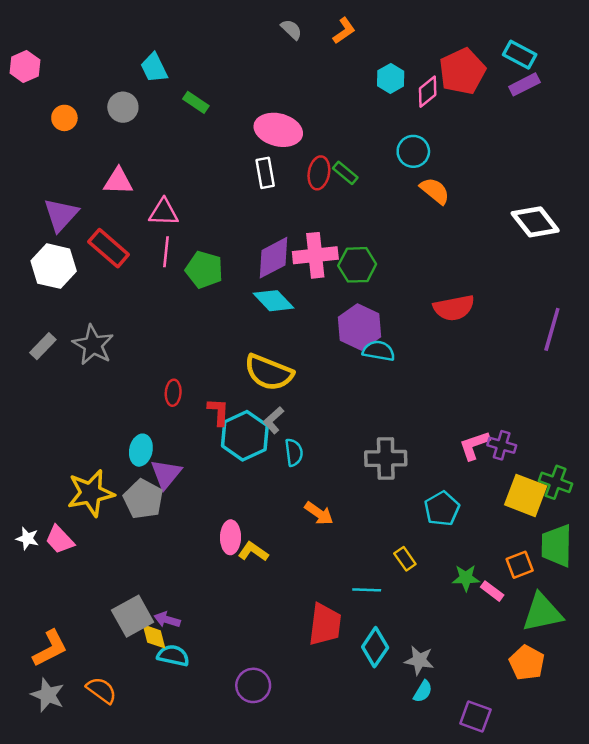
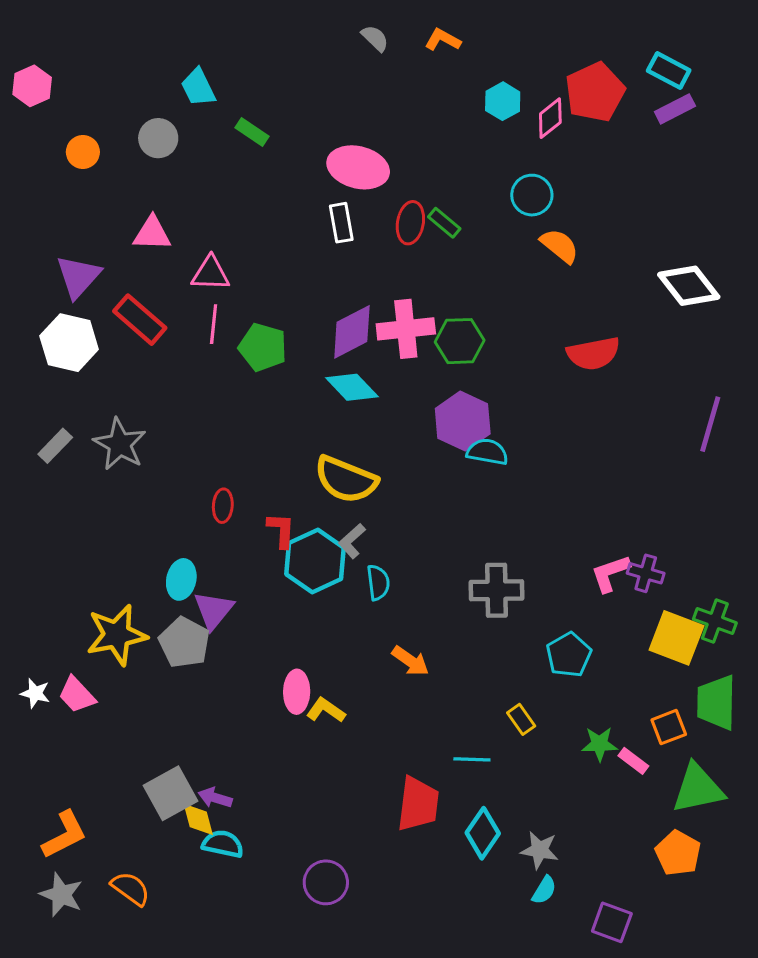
orange L-shape: (344, 31) -> (443, 40), turned -116
red semicircle: (454, 308) -> (593, 353), moved

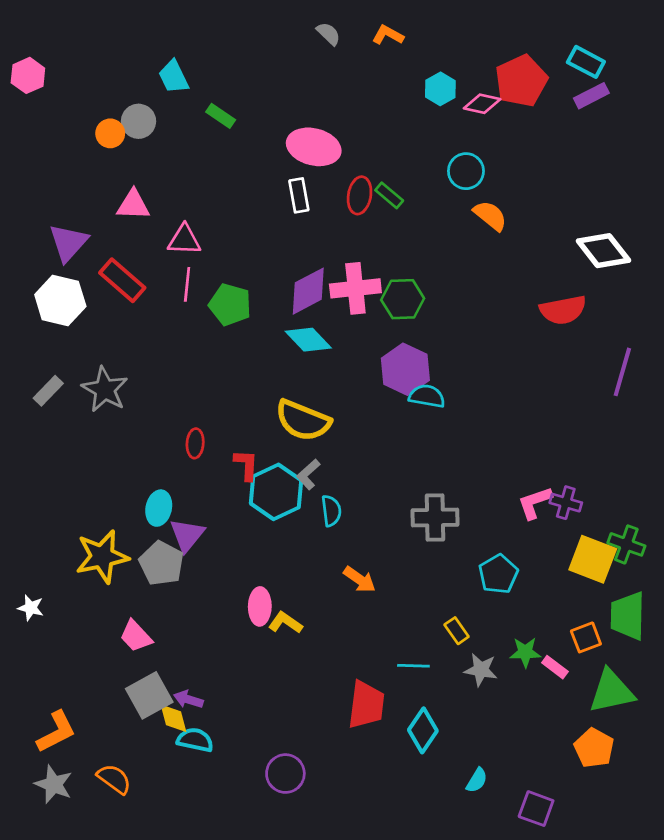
pink diamond: (550, 118) -> (482, 104), turned 51
orange circle: (83, 152) -> (110, 133), moved
red semicircle: (593, 353) -> (563, 310), moved
pink trapezoid: (77, 695) -> (136, 636), moved
gray star: (540, 850) -> (481, 670), moved

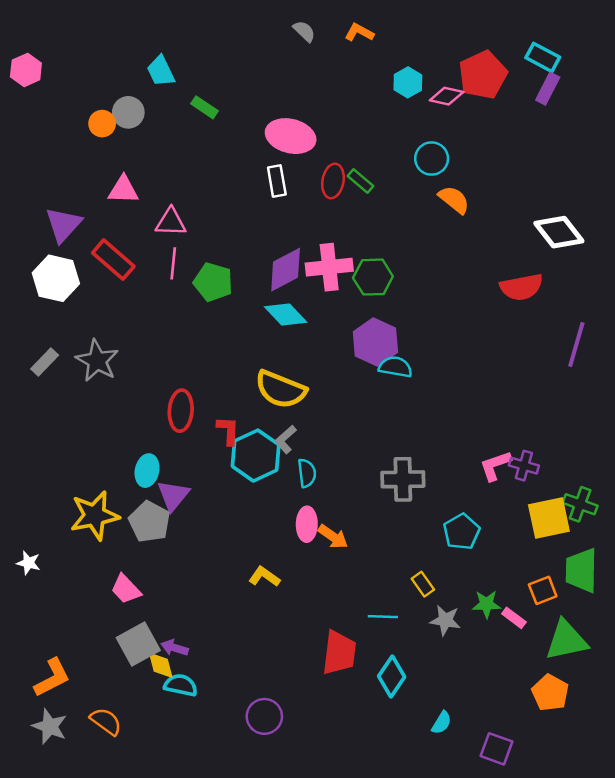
purple rectangle: (591, 96) -> (548, 89), turned -36
red ellipse: (195, 443) -> (181, 411), size x1.5
yellow square: (593, 559) -> (549, 518), turned -33
pink ellipse: (260, 606) -> (307, 524), moved

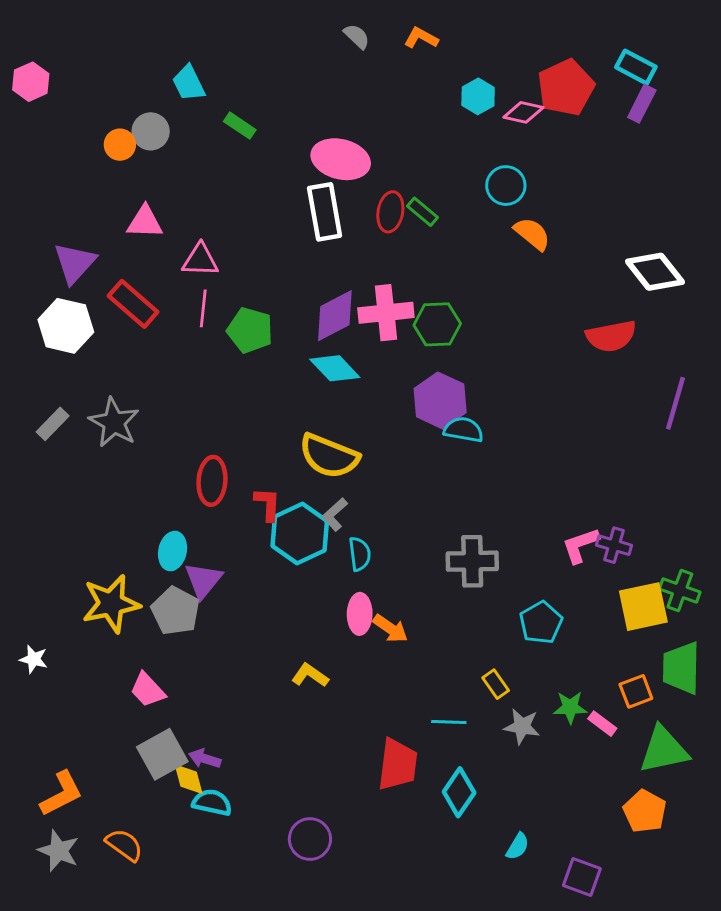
white rectangle: (277, 181) -> (325, 212), size x1.5

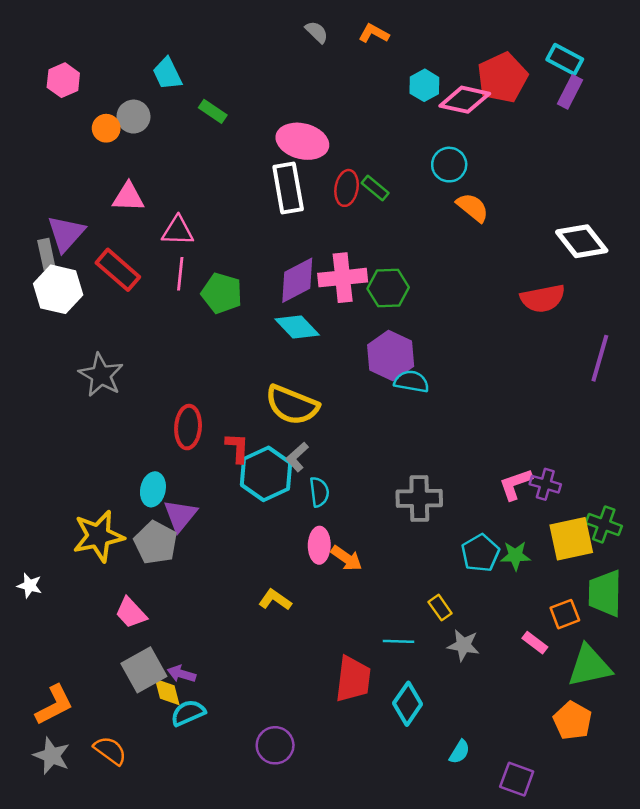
pink hexagon: (31, 82) -> (63, 80), moved
pink diamond: (523, 112) -> (465, 100), size x1.4
gray rectangle: (53, 424) -> (46, 254), moved, turned -56
green star: (570, 707) -> (515, 556), moved
cyan semicircle: (212, 802) -> (188, 713), turned -36

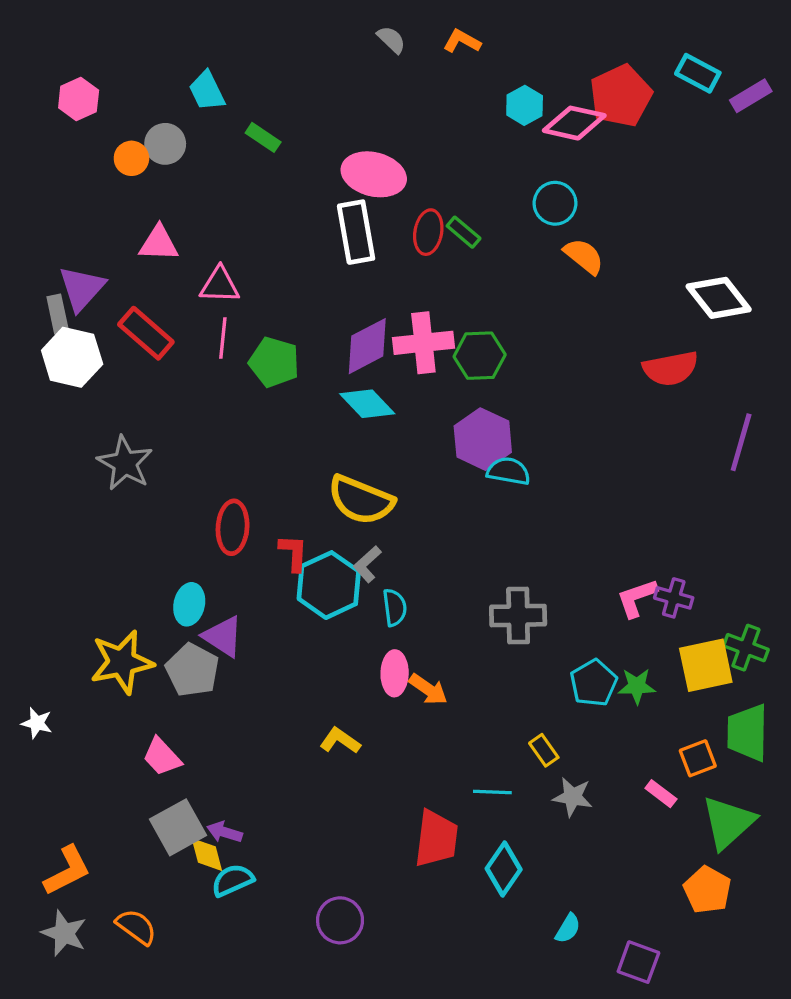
purple rectangle: (570, 92) -> (751, 96), moved, turned 32
purple triangle: (180, 515) -> (223, 636), turned -36
green triangle: (589, 666) -> (728, 822), turned -30

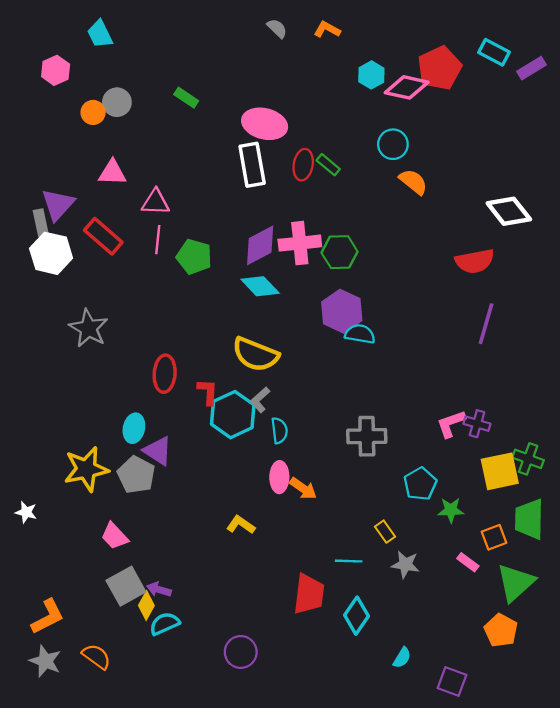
cyan trapezoid: (207, 91) -> (100, 34), moved
purple line: (741, 442) -> (486, 324), moved
green star: (637, 686) -> (451, 510), moved
yellow diamond: (207, 855) -> (146, 605), turned 44

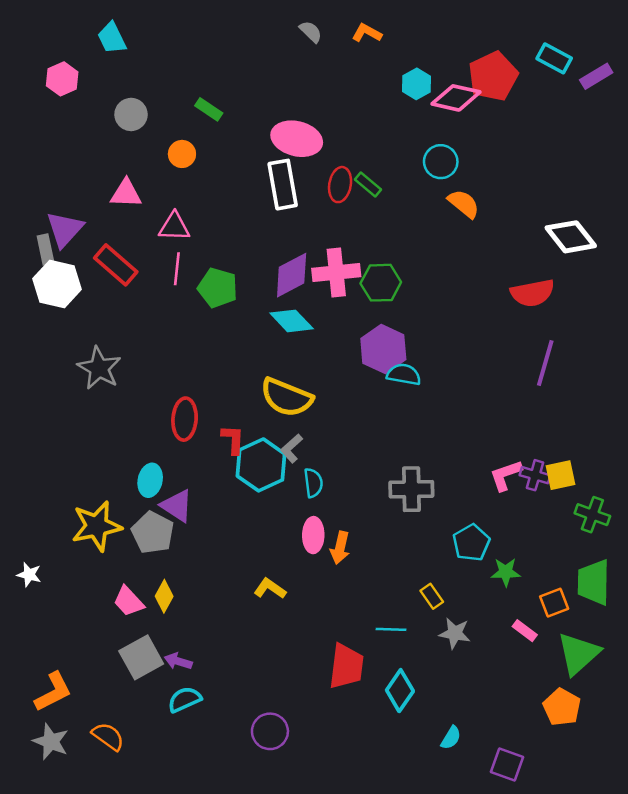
orange circle: (93, 112) -> (182, 154), moved
yellow square: (500, 471) -> (561, 475), moved, size x0.7
orange arrow: (303, 488) -> (340, 548), turned 68
yellow diamond: (146, 605) -> (164, 596), moved

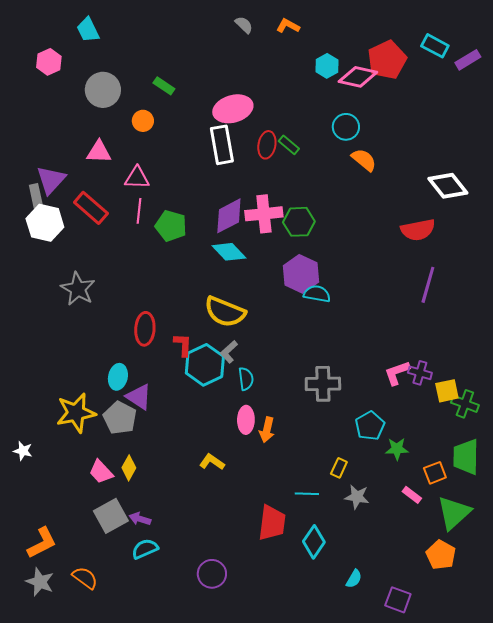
gray circle: (131, 114) -> (103, 90), size x1.4
pink ellipse: (297, 139) -> (233, 109), turned -30
yellow square: (561, 475) -> (447, 391), moved
yellow rectangle: (432, 596) -> (339, 468), turned 60

